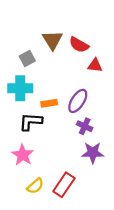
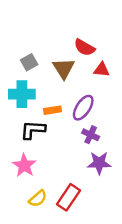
brown triangle: (52, 40) -> (64, 68), moved

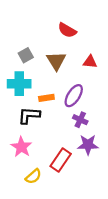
red semicircle: (84, 47) -> (67, 30), moved
red rectangle: (68, 197) -> (61, 160), moved

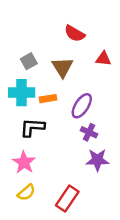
red triangle: (90, 62) -> (103, 59), moved
orange rectangle: (46, 98) -> (48, 99), moved
red rectangle: (61, 160) -> (67, 198), moved
yellow semicircle: (33, 176) -> (26, 192), moved

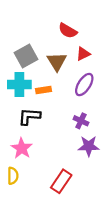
red triangle: (103, 59) -> (83, 54), moved, turned -32
gray square: (29, 61) -> (26, 56), size x1.5
purple ellipse: (82, 106) -> (84, 85), moved
yellow semicircle: (26, 192) -> (13, 176), moved, turned -49

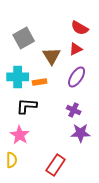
red semicircle: (68, 31) -> (80, 28), moved
gray square: (26, 56) -> (24, 38), moved

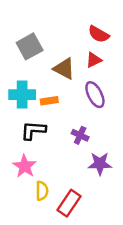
brown triangle: (52, 56) -> (64, 69), turned -30
purple ellipse: (77, 77) -> (95, 95), turned -60
purple cross: (74, 110) -> (80, 135), moved
yellow semicircle: (12, 160) -> (42, 191), moved

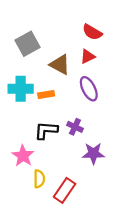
black L-shape: (33, 130) -> (46, 130), moved

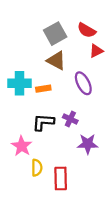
gray square: (28, 44) -> (55, 34), moved
red triangle: (88, 56) -> (96, 51), moved
red rectangle: (65, 190) -> (61, 178), turned -35

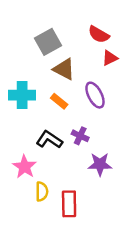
gray square: (55, 34) -> (48, 42), moved
orange rectangle: (43, 89) -> (59, 101), moved, turned 48
black L-shape: (43, 122) -> (49, 140), turned 30

